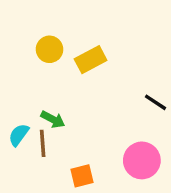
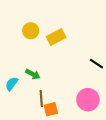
brown line: (43, 143) -> (41, 99), moved

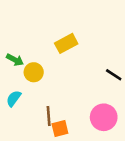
yellow circle: (31, 31) -> (34, 72), moved
green arrow: (33, 74) -> (15, 60), moved

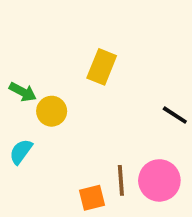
yellow rectangle: (66, 43) -> (102, 67), turned -40
brown line: (49, 116) -> (121, 180), moved

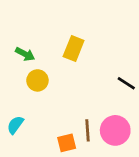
green arrow: (23, 92) -> (25, 54), moved
cyan semicircle: (21, 152) -> (15, 125), moved

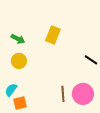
yellow circle: (37, 80) -> (19, 61), moved
orange square: (67, 143) -> (20, 103), moved

